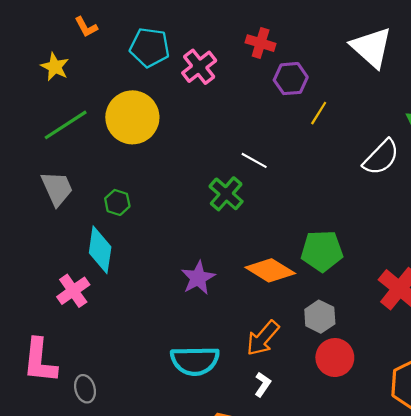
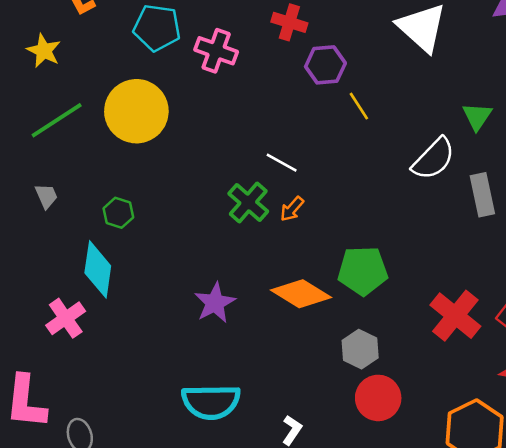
pink cross: (199, 67) -> (216, 51), turned -32
yellow line: (319, 113) -> (359, 106), turned -65
gray trapezoid: (57, 188) -> (46, 196), size x0.6
orange arrow: (263, 338) -> (292, 209), moved, size x0.6

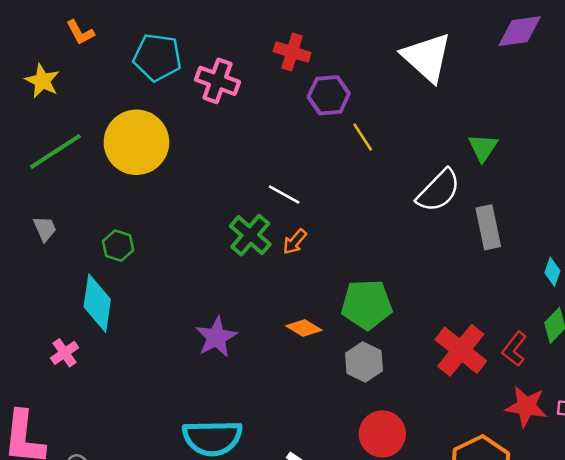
orange diamond: (301, 294) -> (304, 328), size x0.6
pink cross: (66, 318) -> (65, 353), size x0.7
gray hexagon: (360, 349) -> (364, 362), moved

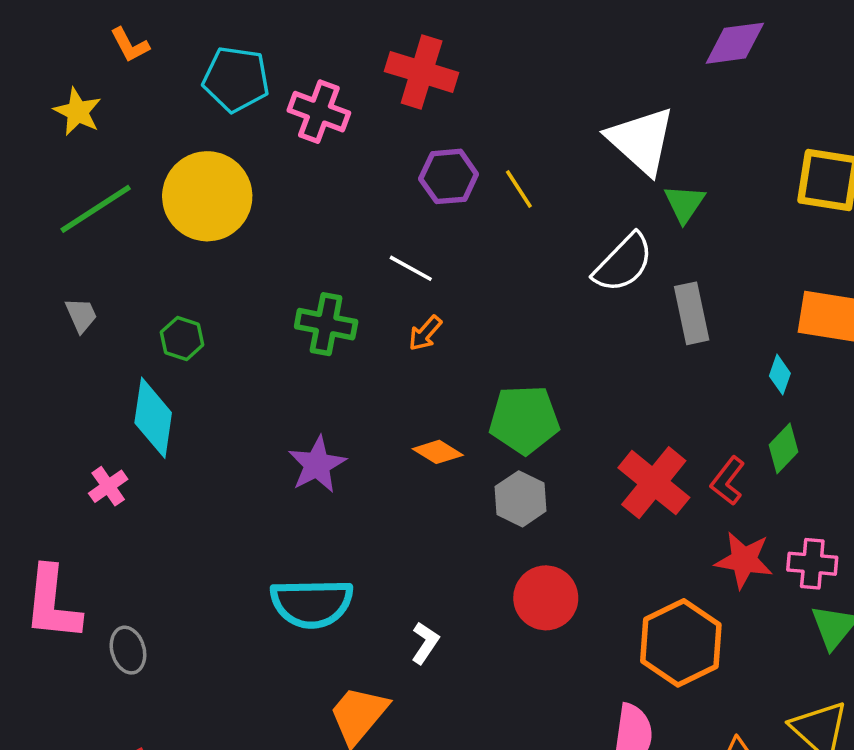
red cross: (292, 52) -> (422, 72), size x1.4
white triangle: (427, 57) -> (641, 140), moved
purple hexagon: (329, 95) -> (449, 176), moved
green cross: (250, 235) -> (326, 324), moved, turned -30

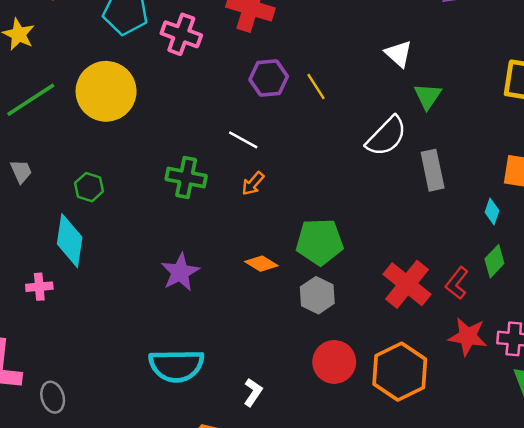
white triangle: (641, 140) -> (399, 54), size x0.6
pink cross: (108, 486) -> (39, 287), turned 30
orange hexagon: (681, 643) -> (400, 372), moved

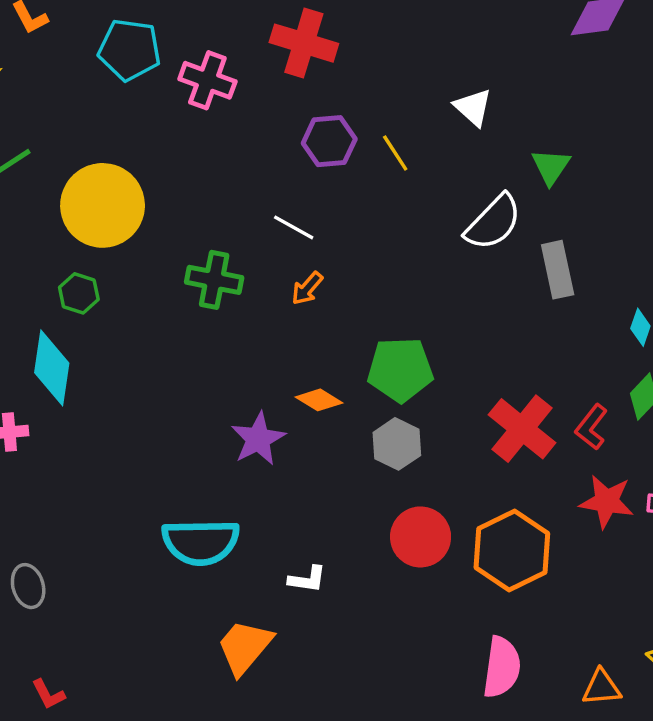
white triangle: (399, 54) -> (473, 107), moved
yellow circle: (106, 91) -> (103, 205), moved
purple star: (180, 272) -> (258, 439), moved
white L-shape: (253, 392) -> (307, 579), turned 64

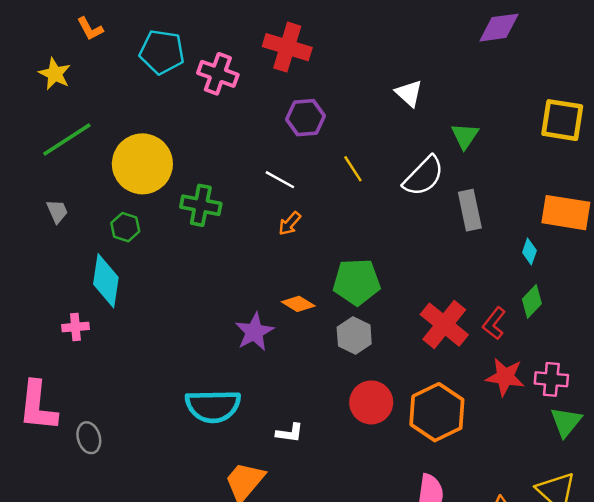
yellow line: (395, 153) -> (353, 169), moved
green cross: (214, 280) -> (201, 205), moved

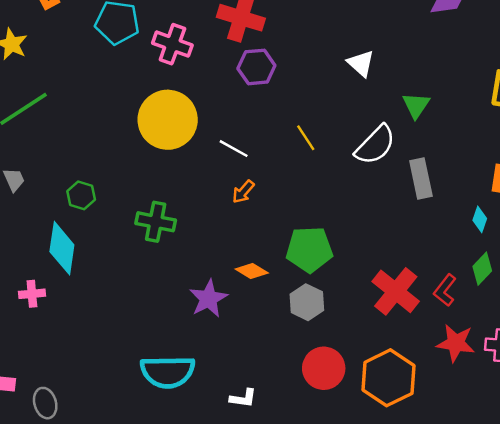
purple hexagon: (305, 118) -> (256, 67), moved
yellow circle: (142, 164) -> (168, 120), moved
green cross: (201, 205) -> (156, 222), moved

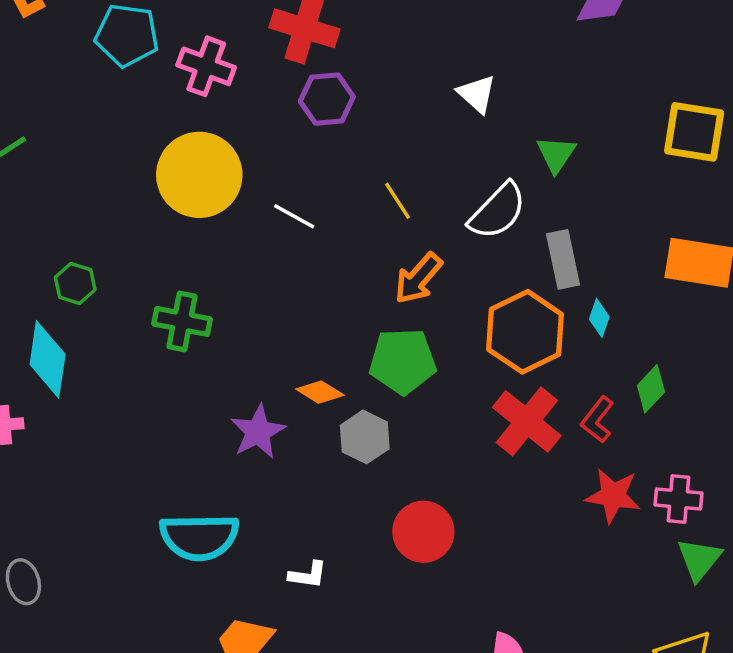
orange arrow: (243, 192) -> (418, 278), moved, size x1.5
cyan diamond: (480, 219) -> (599, 318), moved
gray hexagon: (307, 302) -> (365, 437), moved
orange hexagon: (389, 378) -> (525, 332), moved

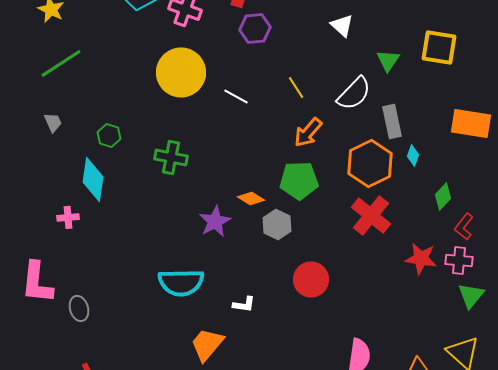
yellow square: (694, 132) -> (439, 47), moved
red L-shape: (597, 420) -> (464, 226), moved

